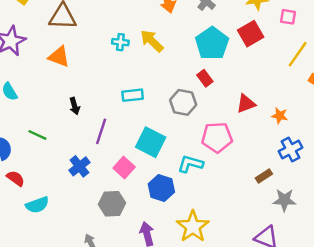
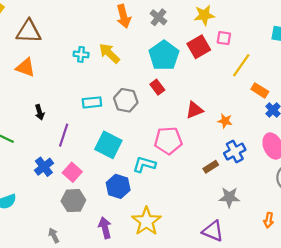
pink square: (288, 17) -> (224, 38), moved
gray hexagon: (183, 102) -> (126, 100), moved
pink square: (124, 168) -> (72, 172), moved
brown rectangle: (264, 176) -> (211, 167), moved

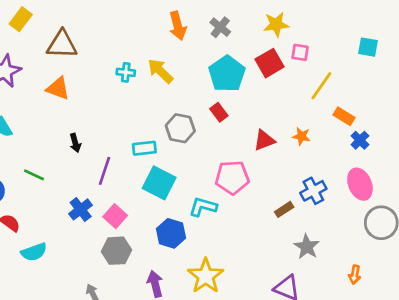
cyan rectangle: (92, 102) -> (144, 148), moved
orange star: (225, 121) -> (301, 136), moved
gray star: (229, 197) -> (307, 247), turned 30

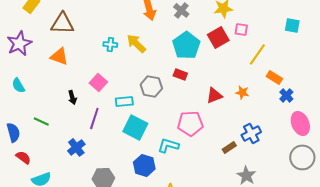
red rectangle: (219, 112) -> (180, 74), turned -32
pink ellipse: (360, 184) -> (300, 123), moved
pink square: (115, 216) -> (98, 82), moved

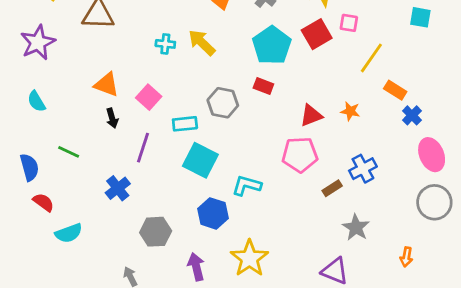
orange triangle: (59, 56) -> (106, 85), moved
pink pentagon: (190, 123) -> (300, 155), moved

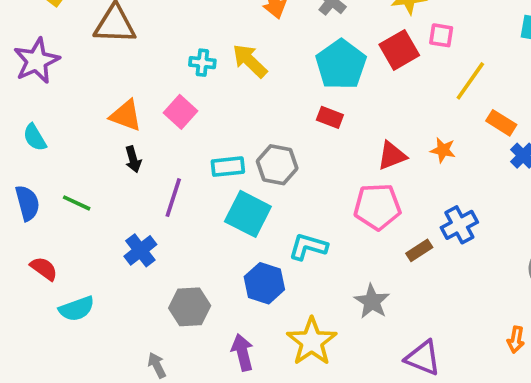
pink square: (149, 97) -> (181, 112), moved
gray hexagon: (223, 103) -> (277, 165), moved
blue semicircle: (29, 167) -> (27, 203), moved
gray star: (356, 228) -> (372, 301), moved

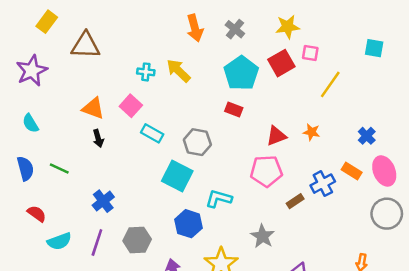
orange rectangle: (501, 123) -> (352, 171), moved
cyan rectangle: (228, 167) -> (152, 133), moved, turned 35
purple line: (173, 198) -> (97, 243), moved

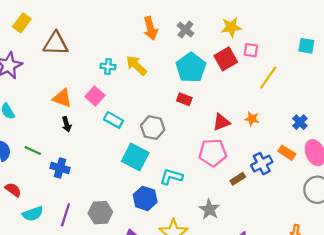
blue cross: (103, 201) -> (60, 168), moved, turned -36

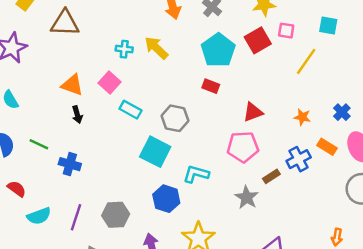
cyan square: (306, 46) -> (328, 26), moved
orange star: (252, 119) -> (302, 117), moved
gray star: (209, 209) -> (247, 197), moved

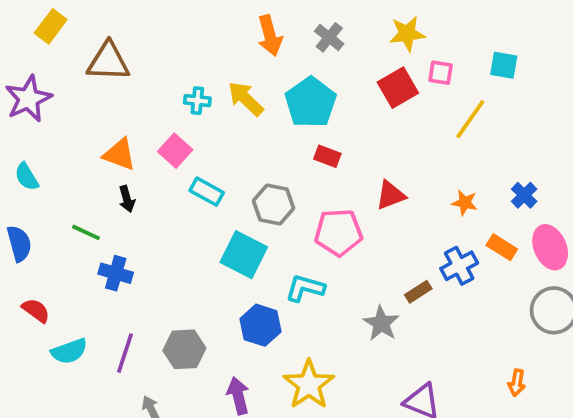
cyan pentagon: (218, 50) -> (311, 102), moved
green line: (39, 144) -> (86, 232), moved
pink pentagon: (243, 147) -> (338, 232), moved

